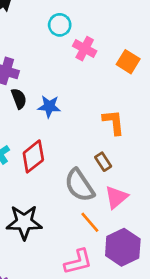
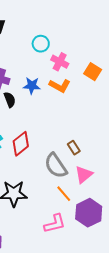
blue star: (49, 106) -> (32, 86), moved
orange L-shape: (114, 122) -> (60, 86), moved, turned 125

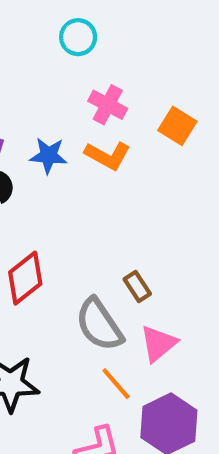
cyan circle: (41, 44) -> (78, 37), moved

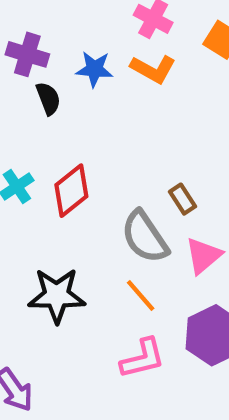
orange line: (116, 384) -> (141, 295), moved

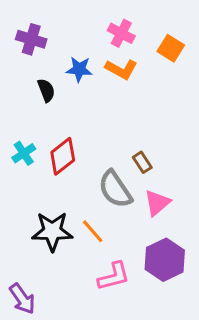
purple cross: (27, 54) -> (31, 39), moved
orange line: (141, 295) -> (93, 231), moved

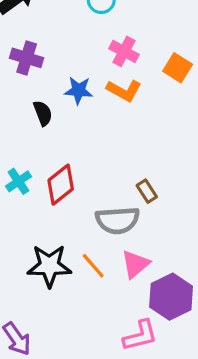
gray semicircle: (115, 189) -> (118, 220), turned -60
pink triangle: (157, 203) -> (135, 264), moved
pink L-shape: (114, 276) -> (140, 336), moved

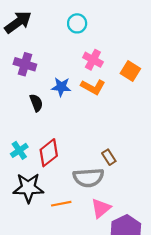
black star: (49, 266) -> (28, 188), moved
orange line: (93, 266) -> (61, 204), moved, turned -60

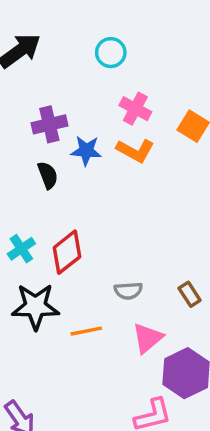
purple cross: (25, 64) -> (49, 124), moved, turned -30
brown rectangle: (109, 157) -> (190, 294), moved
gray semicircle: (88, 178) -> (128, 291), size x0.6

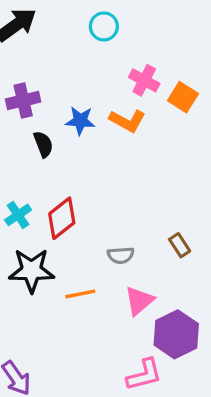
pink cross: (135, 109) -> (144, 80), moved
purple cross: (49, 124) -> (23, 100), moved
brown rectangle: (190, 294) -> (180, 245), moved

